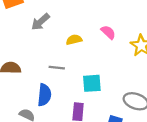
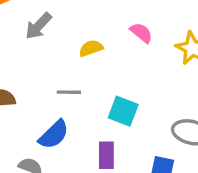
cyan square: (92, 83) -> (123, 111), turned 30
blue semicircle: (44, 95) -> (54, 135), turned 45

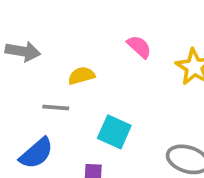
gray arrow: (38, 26) -> (23, 51), moved, turned -128
yellow semicircle: (91, 48) -> (81, 76), moved

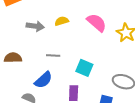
pink semicircle: (139, 47) -> (97, 23), size x1.5
yellow semicircle: (81, 76) -> (62, 21), moved

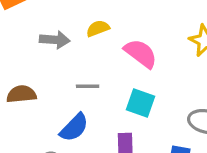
pink semicircle: (97, 23) -> (141, 53), moved

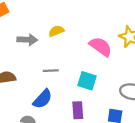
pink semicircle: (141, 53) -> (101, 47), moved

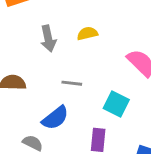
gray arrow: (27, 40) -> (48, 39), turned 66

